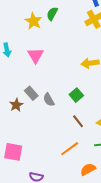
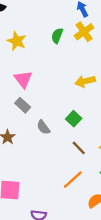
green semicircle: (52, 14) -> (57, 36), moved
gray rectangle: (31, 93) -> (23, 105), moved

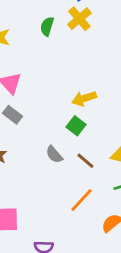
yellow arrow: (85, 81) -> (84, 99), moved
gray semicircle: (43, 127) -> (54, 154), moved

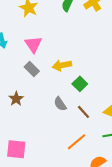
yellow arrow: (84, 99) -> (62, 65), moved

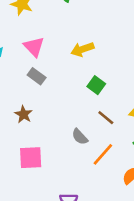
yellow arrow: (62, 65) -> (82, 49), moved
gray semicircle: (60, 104) -> (80, 137), moved
pink square: (16, 149) -> (31, 158), moved

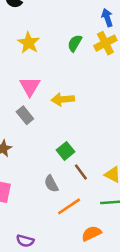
yellow arrow: (82, 49) -> (63, 99), moved
green square: (96, 85) -> (65, 151), moved

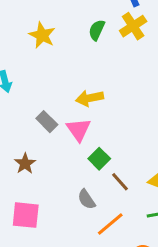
pink triangle: (30, 86) -> (78, 130), moved

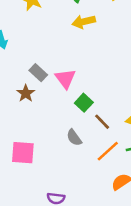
yellow arrow: (90, 98) -> (84, 22), moved
brown star: (25, 164) -> (26, 93), moved
orange line: (110, 224) -> (108, 151), moved

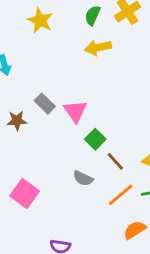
brown star: (26, 93) -> (17, 121), moved, turned 30
gray semicircle: (74, 138) -> (83, 178), turned -30
pink square: (23, 153) -> (25, 194), turned 30

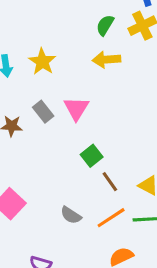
yellow star: (40, 20) -> (42, 62), moved
pink triangle: (75, 111) -> (76, 108), moved
gray semicircle: (83, 178) -> (71, 215), moved

